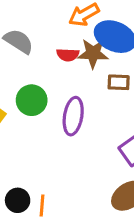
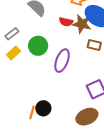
black circle: (18, 200) -> (43, 108), moved

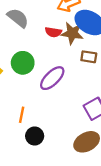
purple ellipse: (62, 61) -> (52, 78), turned 30
orange line: (32, 112) -> (22, 115), moved

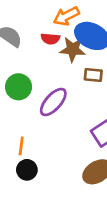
red semicircle: (53, 32) -> (50, 39), moved
black circle: (35, 136) -> (27, 170), moved

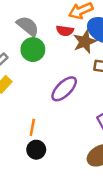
brown star: (73, 49) -> (85, 42), turned -30
green circle: (19, 87) -> (33, 50), moved

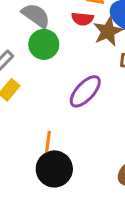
black circle: (36, 150) -> (54, 169), size x1.5

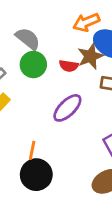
red semicircle: (82, 19) -> (69, 66), moved

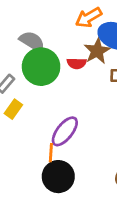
green circle: (33, 65) -> (41, 67), size x1.4
purple ellipse: (67, 108) -> (65, 131), moved

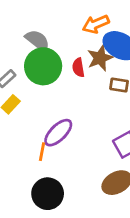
red semicircle: (77, 63) -> (78, 68), turned 72
black circle: (58, 177) -> (48, 194), moved

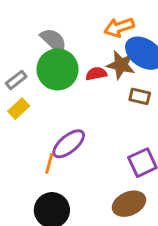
brown star: (100, 58) -> (121, 65), turned 30
red semicircle: (78, 68) -> (96, 74), turned 84

